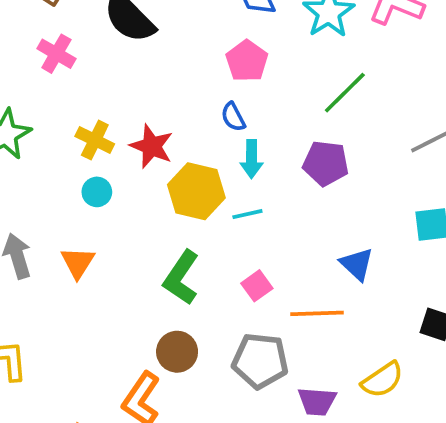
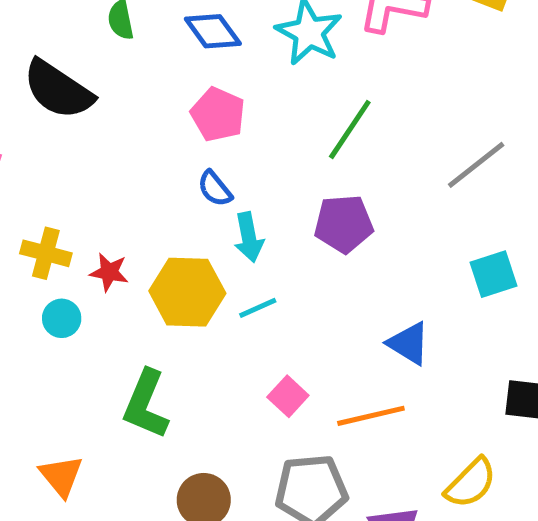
red star: (152, 146) -> (109, 272), moved, size x0.7
orange triangle: (78, 263) -> (61, 476), moved
green L-shape: (181, 278) -> (146, 404), moved

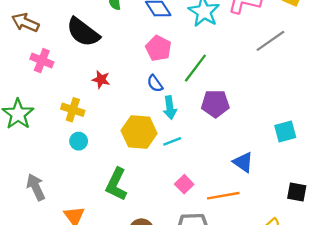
green line: (350, 130) -> (195, 68), moved
gray line: (476, 165) -> (270, 41), moved
red star: (109, 272) -> (101, 80), moved

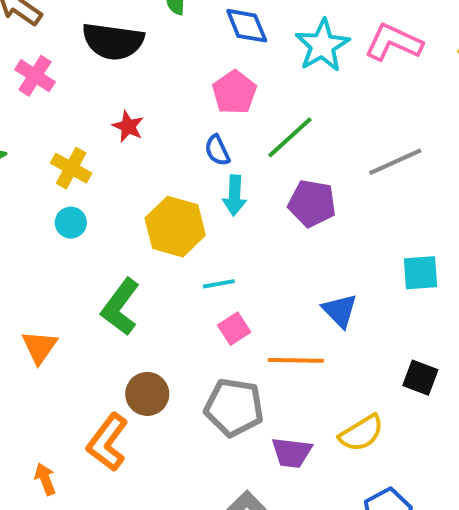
black semicircle: (83, 32) -> (113, 41), turned -40
gray line: (270, 41) -> (395, 162), moved
cyan line: (172, 141) -> (219, 284), moved

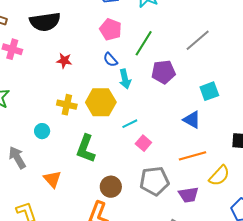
yellow cross: (71, 168) -> (67, 105), moved
cyan circle: (71, 223) -> (42, 131), moved
cyan square: (420, 273) -> (209, 91), moved
orange line: (296, 360) -> (193, 156), moved

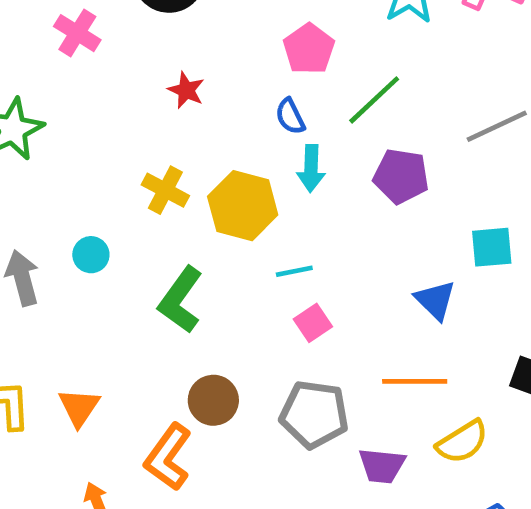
cyan circle: (42, 131) -> (91, 255), moved
orange triangle: (52, 179) -> (79, 407), moved

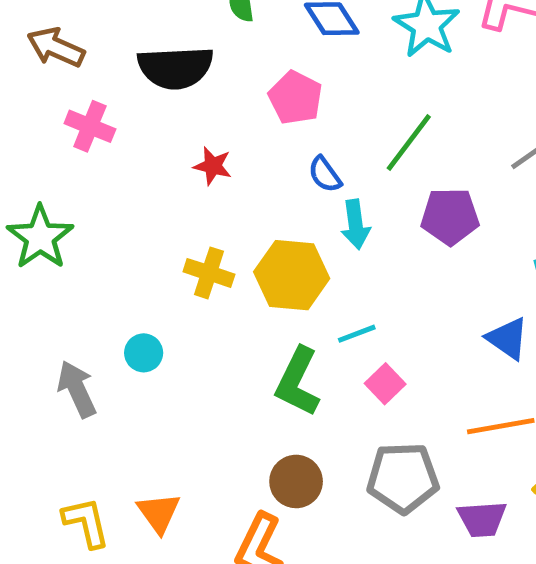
pink pentagon: (309, 49) -> (295, 98), moved
green L-shape: (181, 300) -> (298, 382), moved

